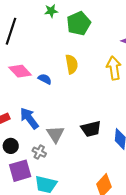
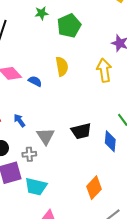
blue arrow: (29, 118) -> (19, 120), size x0.6
gray cross: (39, 152) -> (29, 154), turned -32

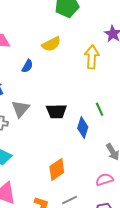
yellow semicircle: (62, 66) -> (51, 44), turned 60
blue semicircle: (35, 81) -> (27, 66), moved, turned 80

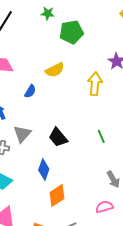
black trapezoid: (56, 111) -> (58, 137), turned 50
blue diamond: (83, 128) -> (44, 169), moved

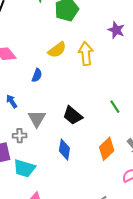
yellow arrow: (95, 84) -> (86, 54), moved
orange diamond: (57, 195) -> (107, 149), moved

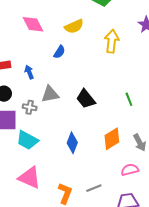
yellow semicircle: (57, 50) -> (74, 26), moved
gray triangle: (37, 119) -> (50, 94), turned 36
blue diamond: (64, 150) -> (72, 143), moved

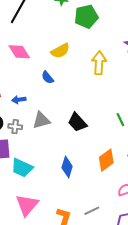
blue semicircle: (59, 52) -> (48, 77), turned 112
blue arrow: (29, 72) -> (19, 100), turned -72
gray cross: (30, 107) -> (15, 127), moved
pink triangle: (30, 178) -> (27, 205), turned 50

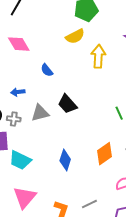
yellow semicircle: (60, 51) -> (75, 36), moved
black trapezoid: (77, 122) -> (67, 104), moved

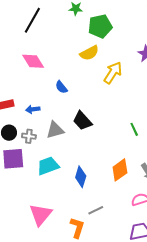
yellow arrow: (98, 56) -> (113, 73), turned 30
cyan trapezoid: (20, 160) -> (48, 166), moved, turned 135
gray line: (89, 204) -> (96, 210), moved

